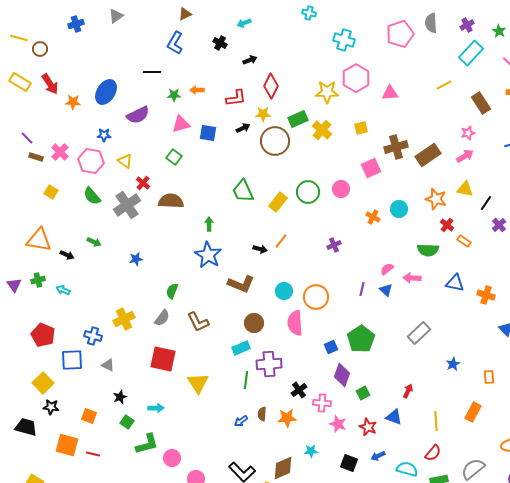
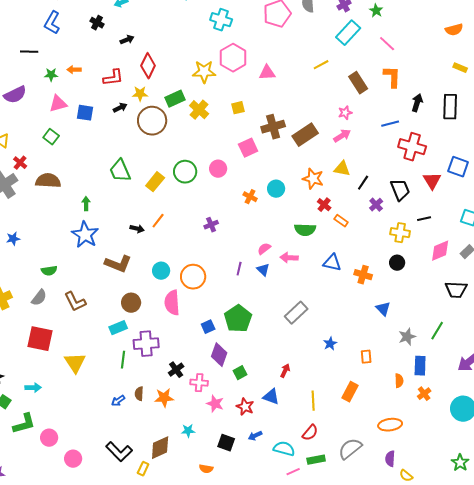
green semicircle: (172, 291) -> (49, 271), turned -119

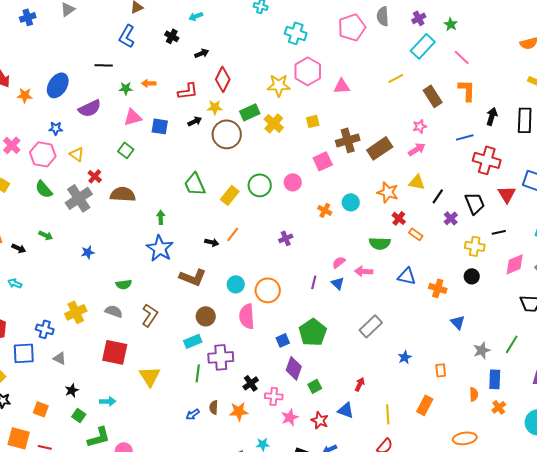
gray semicircle: (39, 298) -> (114, 311), turned -108
brown L-shape: (75, 302) -> (150, 315), turned -120
pink star: (215, 404) -> (290, 417), turned 30

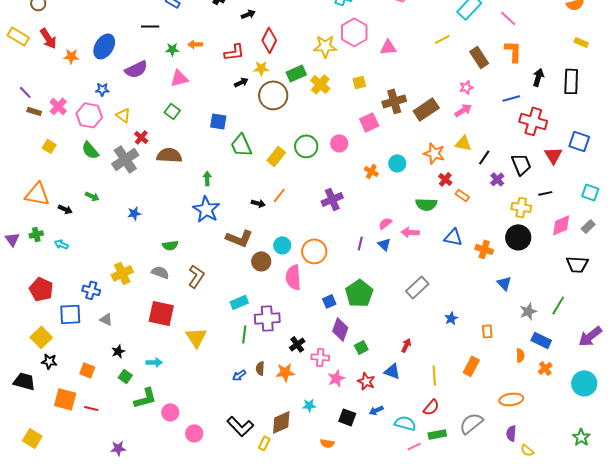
blue square: (160, 126) -> (218, 121), moved
purple cross: (286, 238) -> (332, 199), size x1.5
black circle: (472, 276) -> (518, 237), size x1.6
brown circle: (206, 316) -> (261, 261), moved
blue rectangle: (495, 379) -> (541, 340), turned -66

